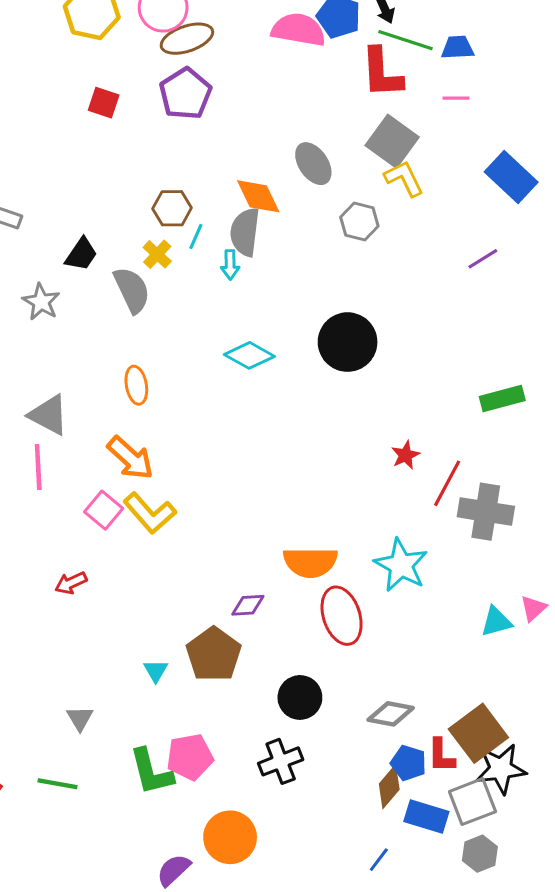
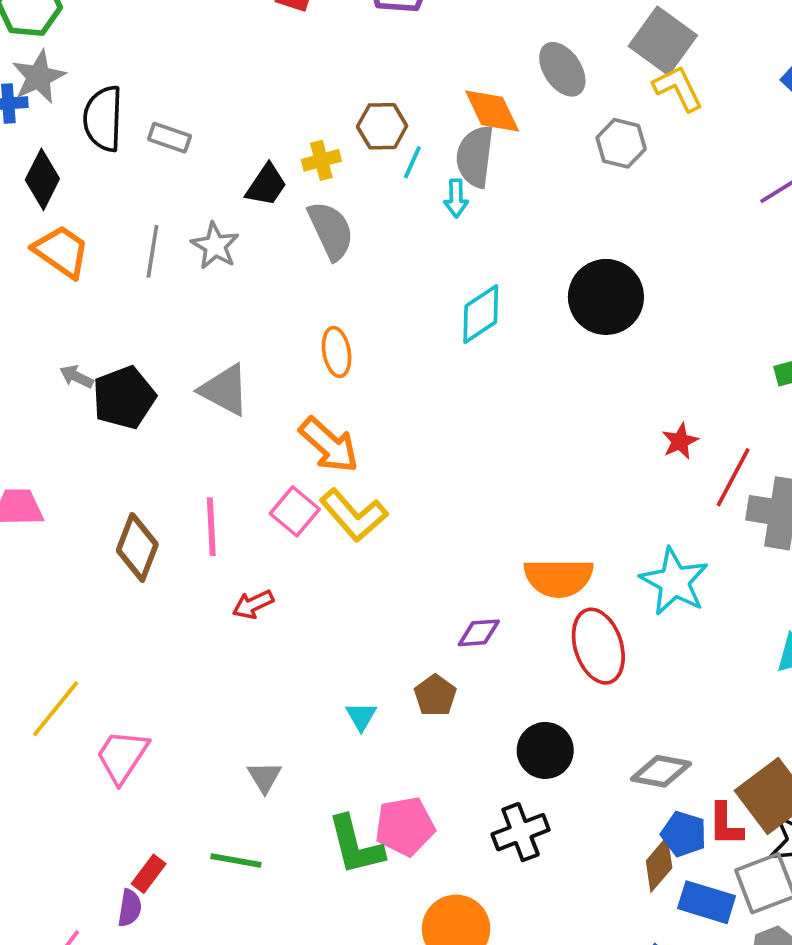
yellow cross: (157, 254) -> (321, 160), moved, turned 32
cyan diamond: (249, 355) -> (481, 314), turned -63
pink line: (38, 467) -> (211, 527), moved
brown pentagon: (214, 654) -> (435, 695), size x0.6

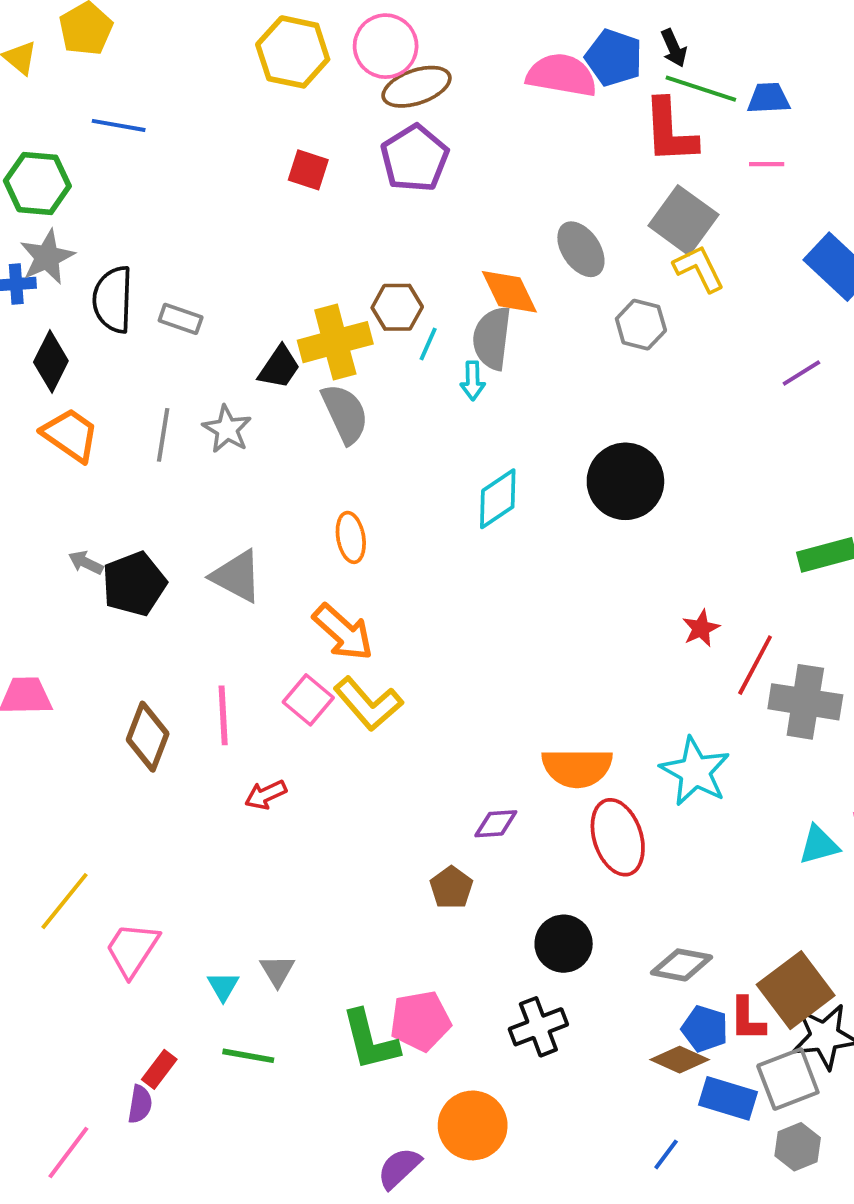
yellow cross: (321, 160) -> (335, 342), size x1.8
cyan triangle: (361, 716) -> (223, 986), moved
brown diamond: (659, 864) -> (680, 1060), turned 74

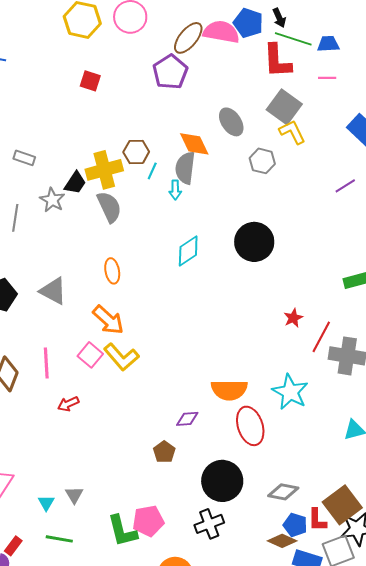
brown ellipse: (417, 87) -> (188, 38), moved, turned -32
purple pentagon: (415, 158) -> (170, 72), moved
gray star: (227, 429) -> (52, 200), moved
black circle: (564, 944) -> (222, 481), size x1.4

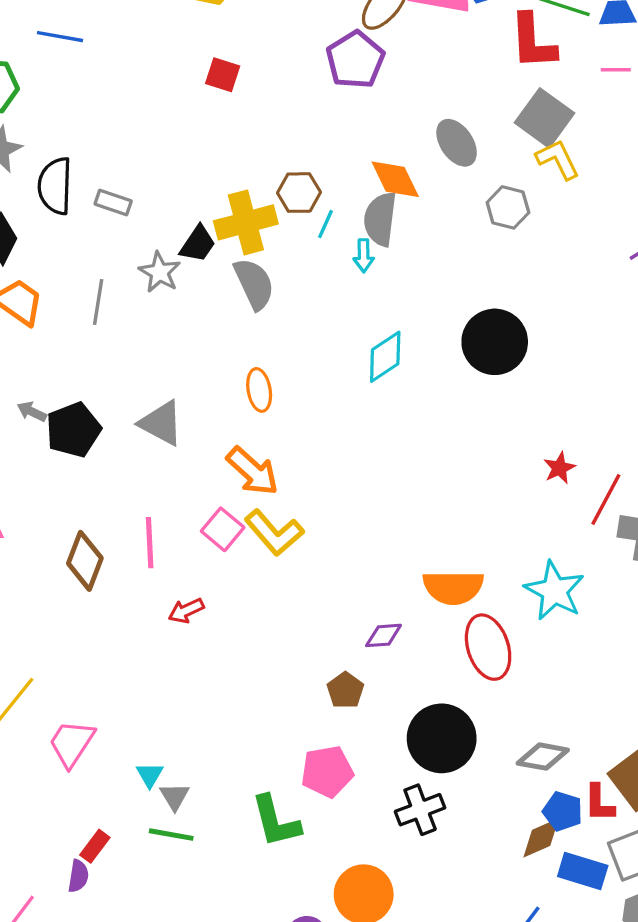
gray triangle: (74, 495) -> (175, 796), moved
pink pentagon: (148, 521) -> (327, 772), moved
brown diamond: (282, 541) -> (541, 838), turned -48

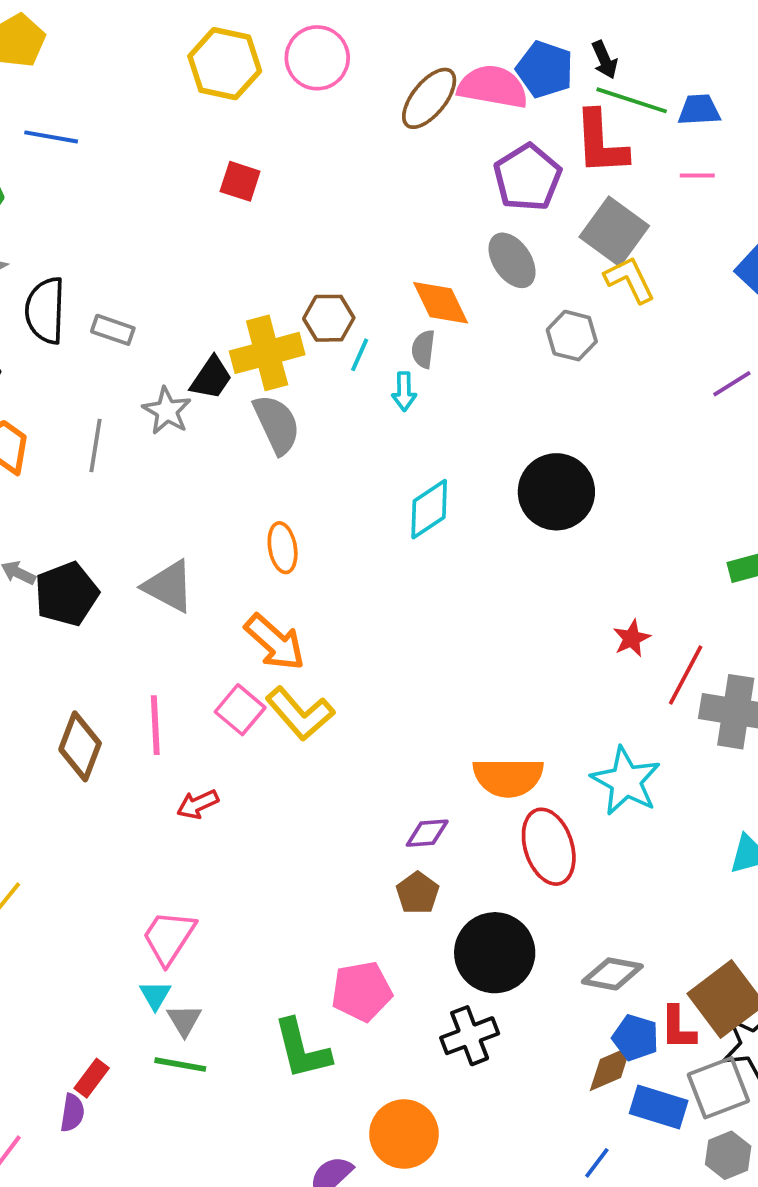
purple pentagon: (355, 60) -> (527, 177), moved
gray semicircle: (380, 219) -> (423, 349), size x0.6
brown pentagon: (345, 690) -> (418, 893), moved
pink trapezoid: (72, 743) -> (169, 937), moved

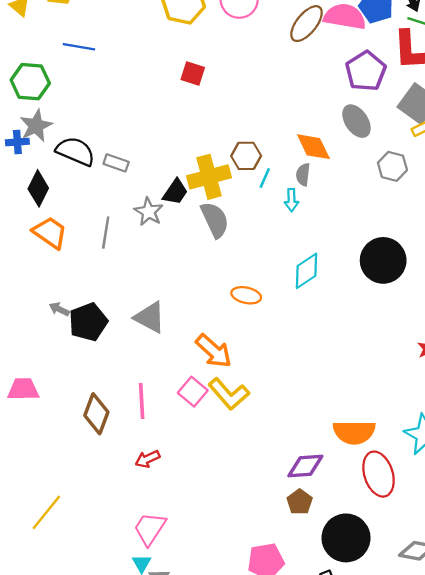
black semicircle: (45, 310) -> (75, 151), turned 111
orange ellipse: (283, 548) -> (246, 295), moved, turned -68
red arrow: (198, 804) -> (147, 459), moved
purple diamond: (427, 833) -> (305, 466), size x1.4

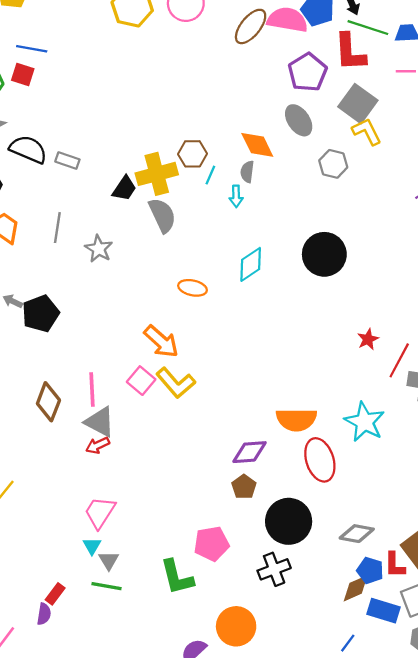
red square: (193, 73) -> (23, 75), moved
gray star: (149, 212) -> (99, 249), moved
gray triangle: (150, 317) -> (100, 422), moved

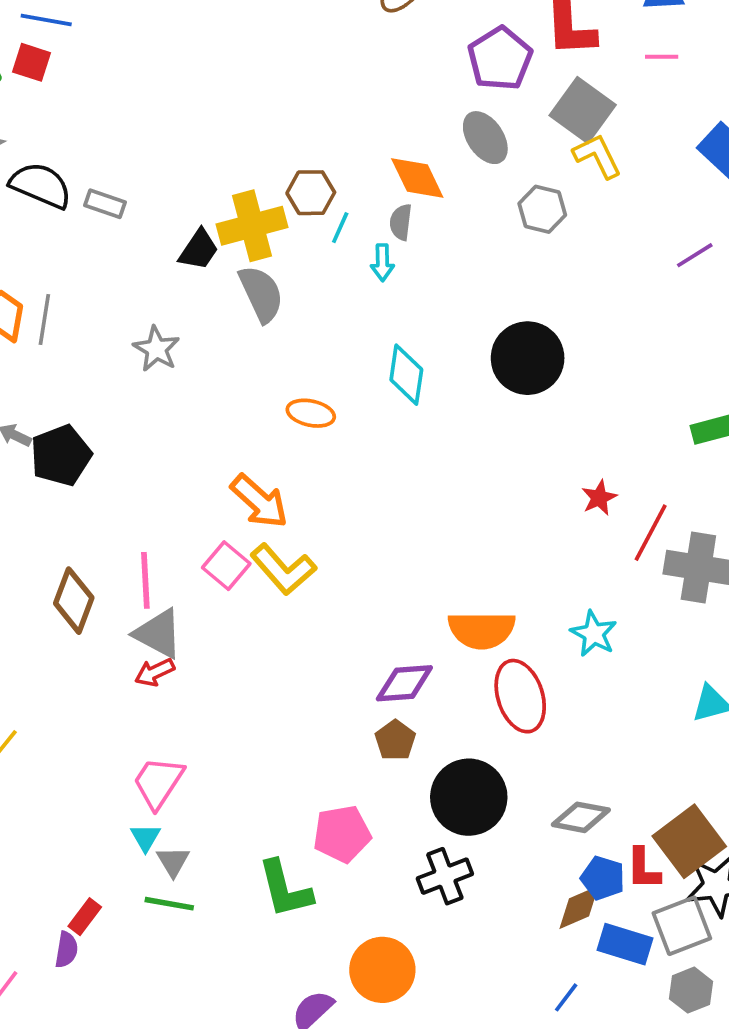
gray line: (57, 228) -> (44, 319), moved
cyan diamond: (251, 264) -> (406, 375), turned -48
cyan star: (365, 422) -> (594, 634), size x0.7

